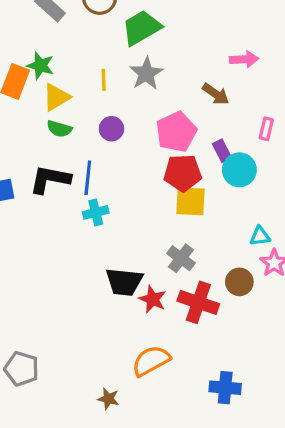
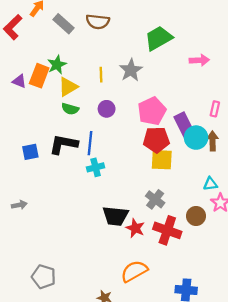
green trapezoid: (141, 28) -> (158, 38), moved
green star: (40, 66) -> (57, 65), turned 30
brown arrow: (216, 94) -> (213, 141), moved, turned -126
purple rectangle: (222, 151) -> (184, 124), size x1.5

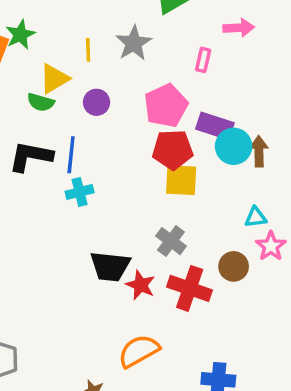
yellow triangle: (68, 87) -> (54, 79), moved
pink rectangle: (215, 109) -> (203, 60), moved
purple rectangle: (184, 124) -> (215, 126), turned -45

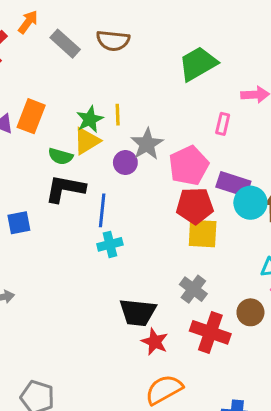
green star: (20, 35) -> (90, 119), moved
gray star: (134, 43) -> (147, 144), moved
green semicircle: (41, 102) -> (60, 156), moved
black L-shape: (30, 156) -> (65, 189), moved
red star: (140, 285) -> (155, 342), moved

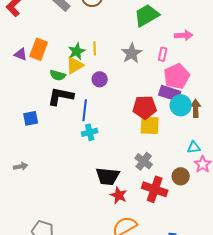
gray star: (147, 144) -> (132, 53), moved
pink pentagon: (189, 166) -> (177, 76), moved

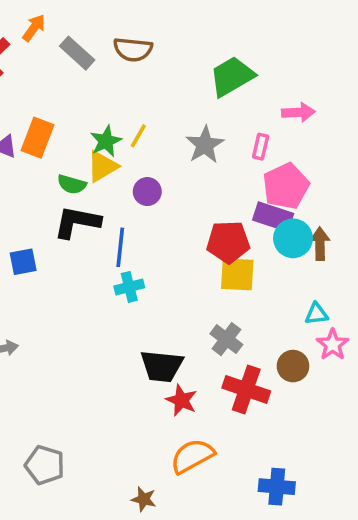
yellow line: (95, 48) -> (138, 136), turned 32

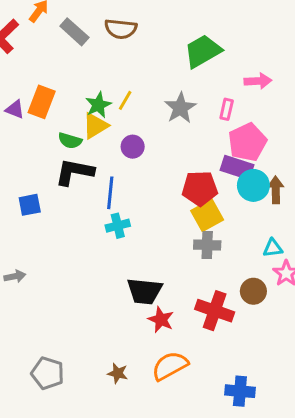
yellow square: (237, 274) -> (207, 215), turned -32
gray cross: (226, 339) -> (207, 245), moved, turned -35
brown star: (144, 499) -> (118, 373), moved

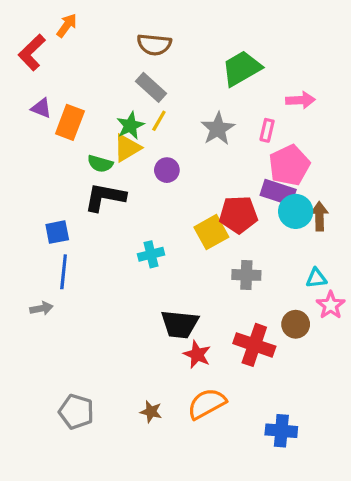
gray rectangle: (74, 32) -> (151, 87), moved
purple triangle: (15, 109) -> (41, 108), moved
blue line: (110, 193) -> (64, 272), moved
yellow square: (207, 215) -> (211, 232), moved

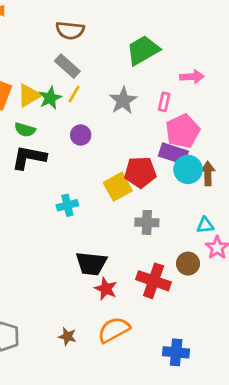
yellow triangle: (127, 148) -> (29, 95), moved

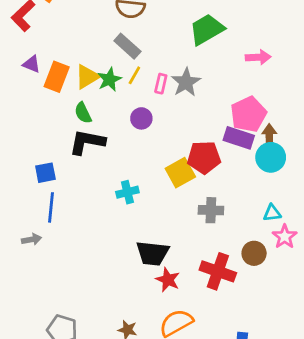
pink rectangle: (164, 102) -> (161, 84), moved
green semicircle: (25, 130) -> (83, 113), turned 48
cyan circle: (188, 169) -> (271, 157), moved
brown arrow: (208, 173) -> (269, 136), moved

